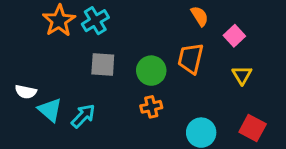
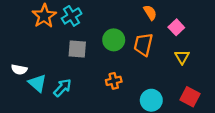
green circle: (151, 71) -> (114, 40), moved

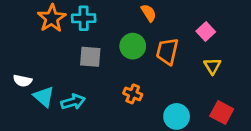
orange semicircle: (150, 13) -> (149, 13), moved
cyan cross: (72, 16) -> (84, 18), turned 30
orange cross: (114, 81) -> (133, 94), turned 35
cyan arrow: (62, 88) -> (73, 102), turned 30

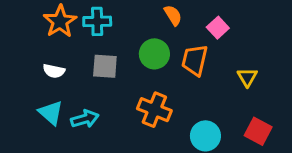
pink square: (206, 32) -> (218, 28), moved
white semicircle: (23, 81) -> (54, 71), moved
orange cross: (133, 94) -> (154, 110), size x1.5

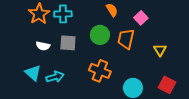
white semicircle: (54, 71) -> (43, 46), moved

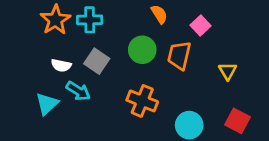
gray square: (68, 43) -> (97, 61), turned 30
cyan triangle: (33, 73) -> (47, 104), turned 36
cyan arrow: (55, 77) -> (78, 91), moved, turned 48

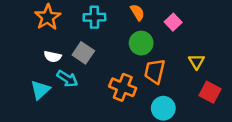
cyan cross: (90, 20) -> (94, 17), moved
green circle: (142, 50) -> (141, 43), moved
orange trapezoid: (179, 55) -> (155, 71), moved
red square: (238, 121) -> (210, 92), moved

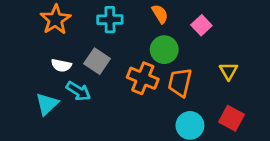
orange cross: (123, 87) -> (143, 78), moved
red square: (210, 92) -> (231, 118), moved

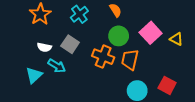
cyan cross: (110, 20) -> (79, 14), turned -36
pink square: (201, 25) -> (151, 33), moved, size x1.5
yellow triangle: (229, 71) -> (176, 39), moved, turned -32

